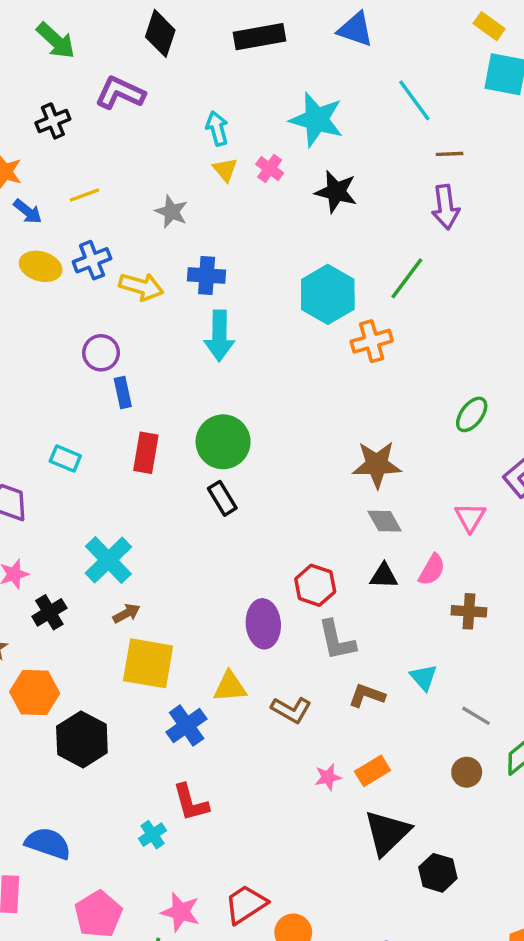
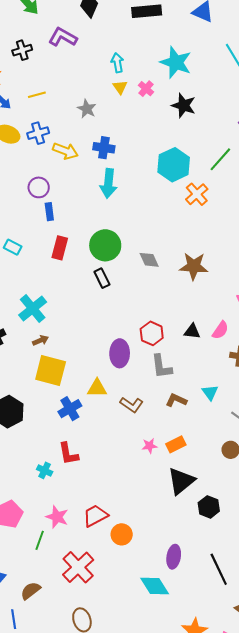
orange cross: (372, 341) -> (197, 194), turned -30
gray diamond: (385, 521) -> (149, 260), moved
cyan cross: (153, 835) -> (45, 470), turned -35

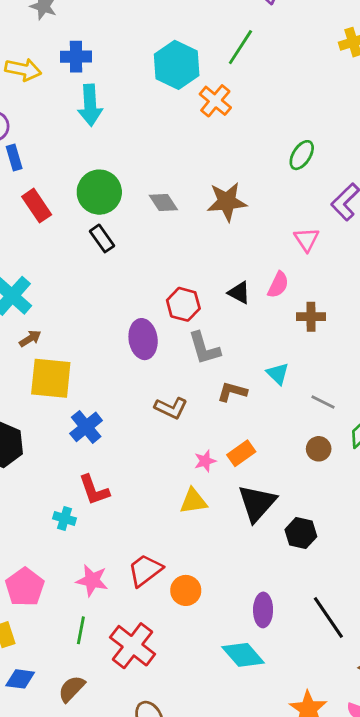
red rectangle: (60, 248) -> (37, 206), turned -40
black triangle: (192, 331) -> (239, 293), turned 30
yellow triangle: (97, 388) -> (193, 501), moved
green line: (40, 540) -> (81, 630), moved

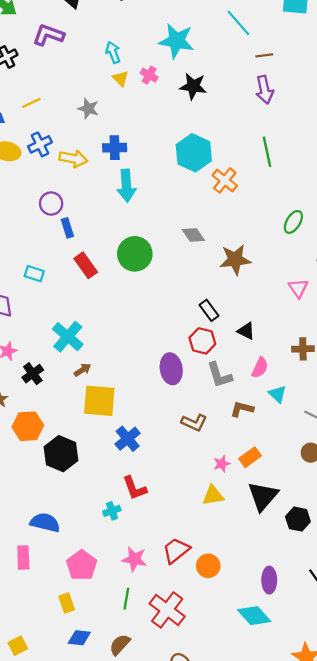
green line: (240, 47) -> (267, 152), moved, turned -44
gray diamond: (163, 202) -> (193, 235), moved
black rectangle: (102, 238) -> (209, 310), moved
pink semicircle: (278, 285) -> (260, 368), moved
cyan cross: (65, 518) -> (112, 511), turned -35

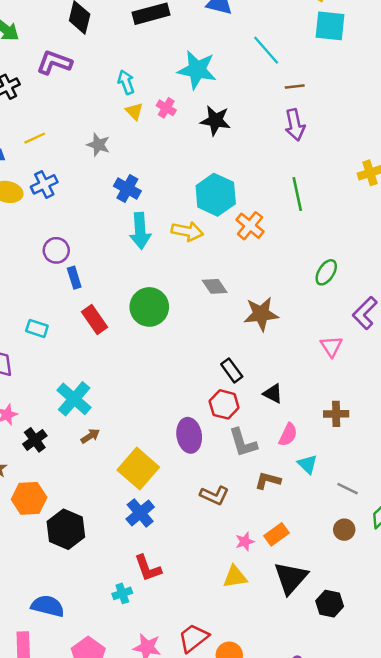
blue cross: (115, 148) -> (127, 188), turned 30
yellow arrow: (73, 159) -> (187, 231), moved
yellow square: (99, 401) -> (138, 469), moved, turned 36

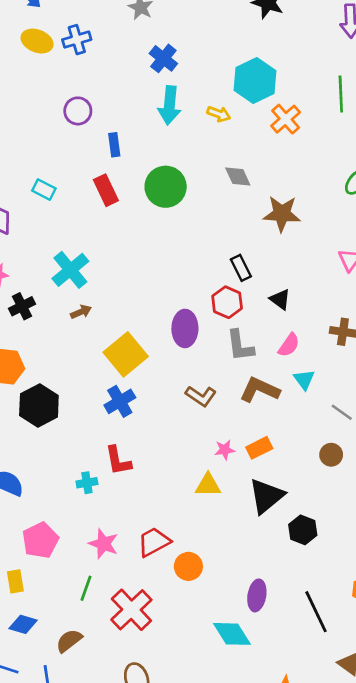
yellow arrow: (187, 231) -> (219, 114), size x0.7
blue rectangle: (74, 278) -> (114, 145), moved
brown L-shape: (268, 481) -> (260, 390), size x1.4

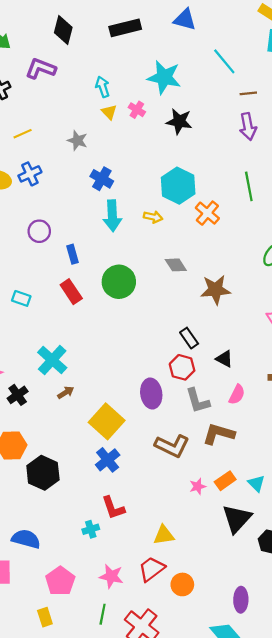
cyan triangle: (304, 380) -> (256, 483), moved
brown L-shape: (201, 396) -> (172, 446), size x1.4
yellow triangle: (208, 485) -> (164, 535), moved

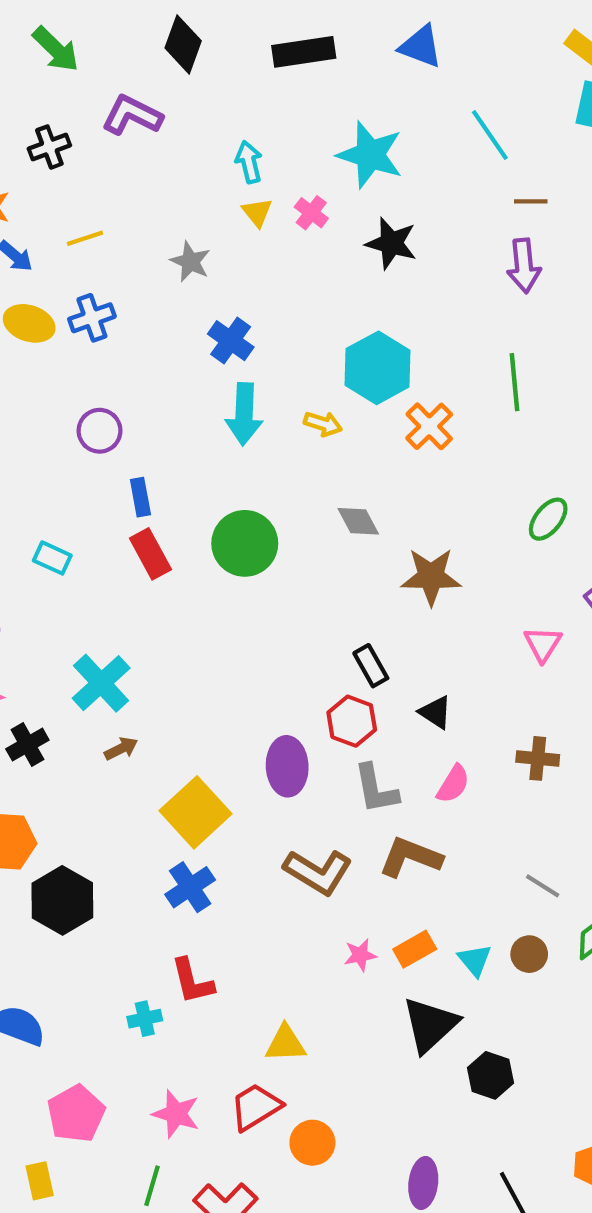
blue rectangle: (73, 254) -> (140, 497), moved

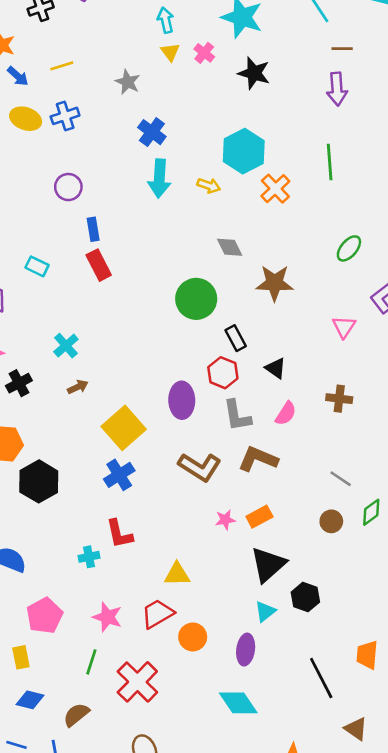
green circle: (245, 543) -> (196, 299), moved
cyan cross: (101, 683) -> (66, 346), size x0.7
cyan triangle: (475, 960) -> (265, 611), moved, turned 30
purple ellipse: (423, 1183) -> (246, 650), moved

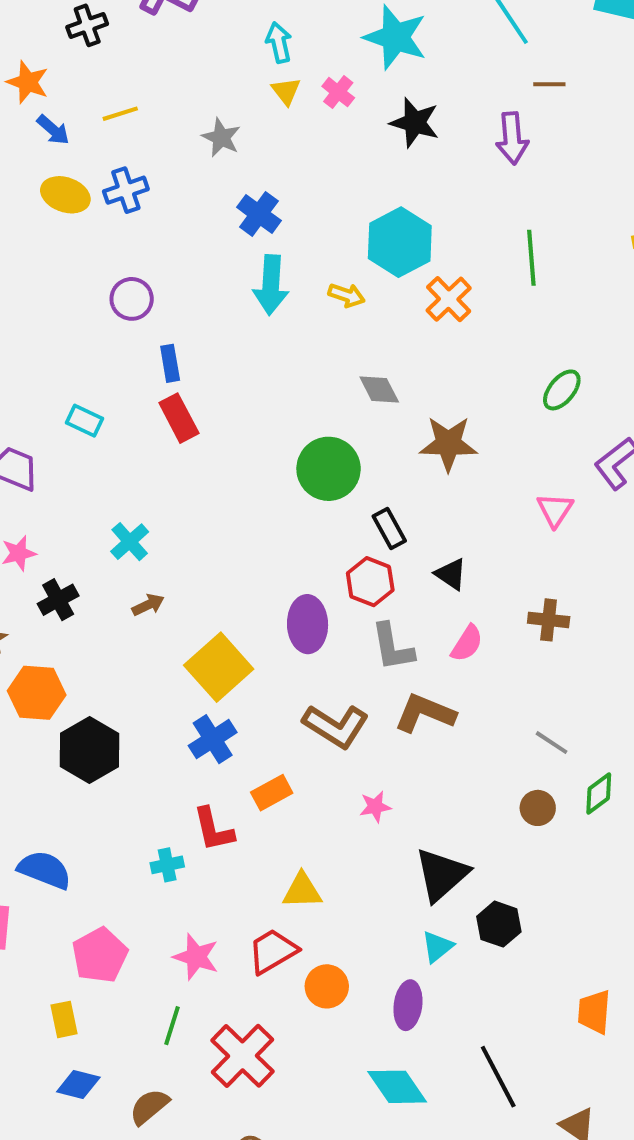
purple arrow: (337, 89) -> (512, 138), moved
orange rectangle: (259, 517) -> (272, 793), moved
black line: (321, 678) -> (498, 1077), moved

